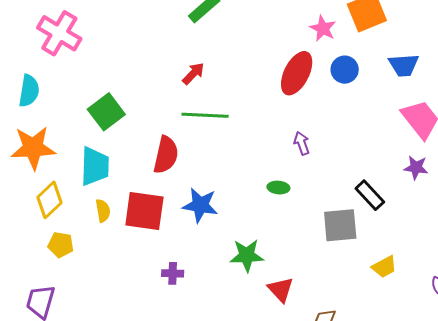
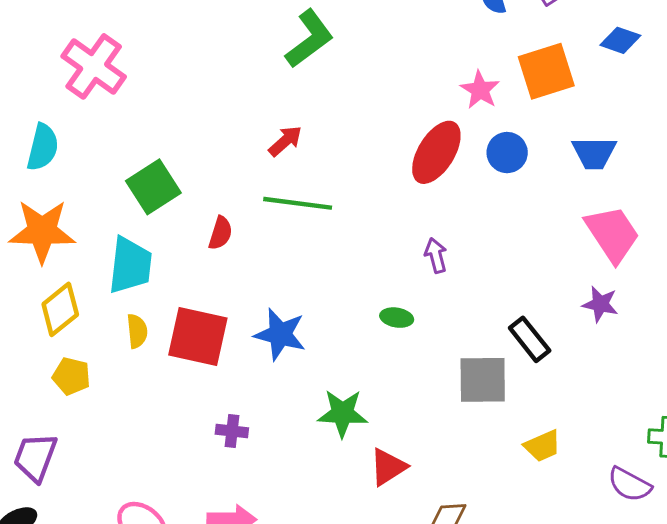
red semicircle: (166, 155) -> (220, 233), moved, size x0.6
red triangle: (281, 289) -> (388, 467), turned 36

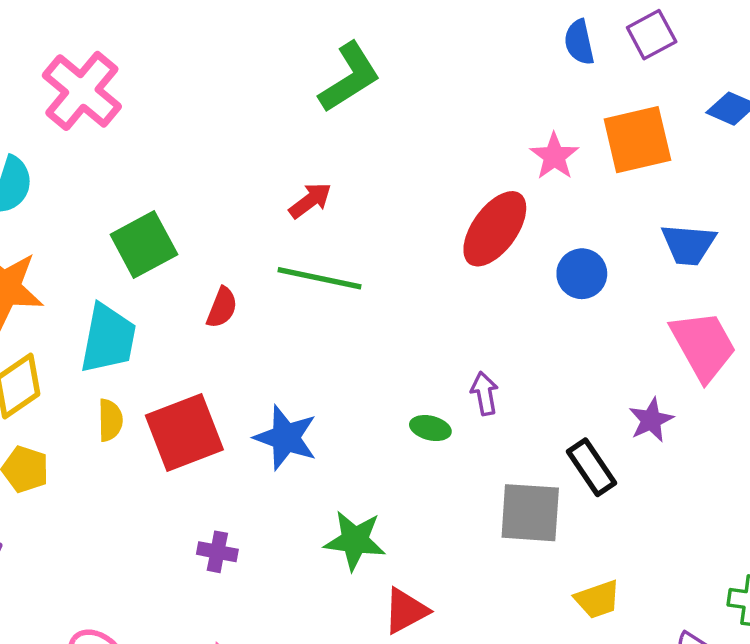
blue circle: (507, 153) -> (582, 274), moved
purple arrow: (436, 255) -> (485, 393), moved
purple star: (600, 304) -> (651, 420), moved, turned 30
red square: (198, 337) -> (184, 432), turned -38

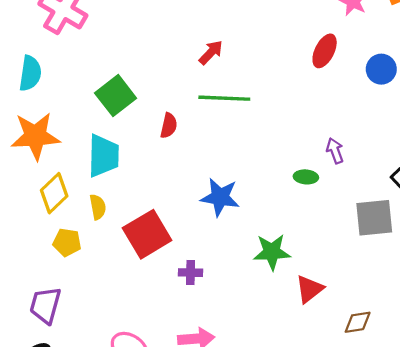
red ellipse: (495, 229) -> (325, 51), size x0.7
yellow semicircle: (110, 420) -> (98, 207), moved
red square: (184, 432) -> (147, 234), moved

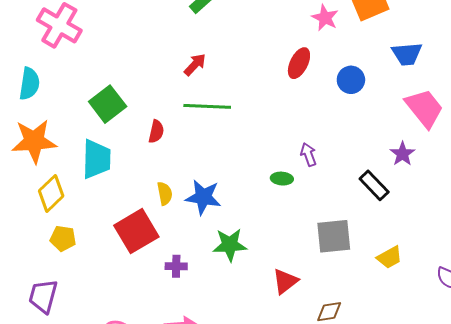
yellow semicircle: (98, 207) -> (165, 193), moved
gray square: (374, 218) -> (334, 236), moved
green star: (272, 252) -> (230, 245), moved

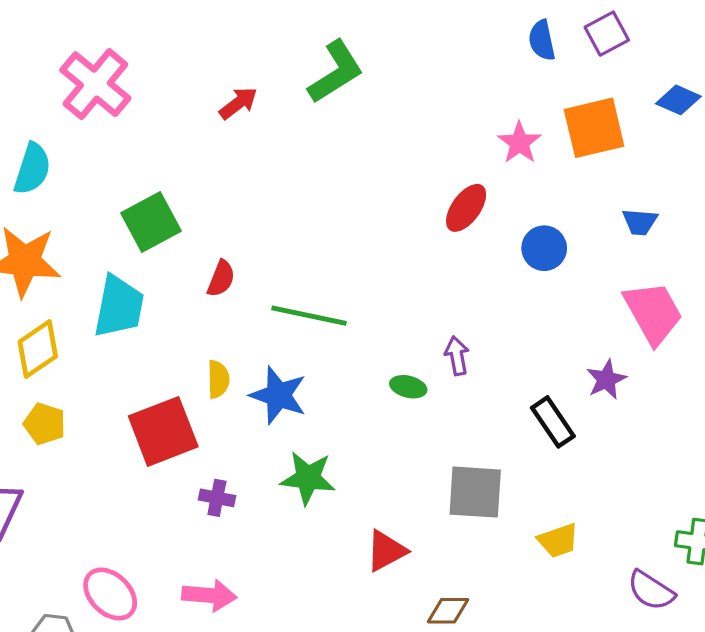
blue trapezoid: (407, 54) -> (640, 222), size x0.7
red arrow: (195, 65) -> (238, 103), moved
green line: (207, 106) -> (309, 316), moved

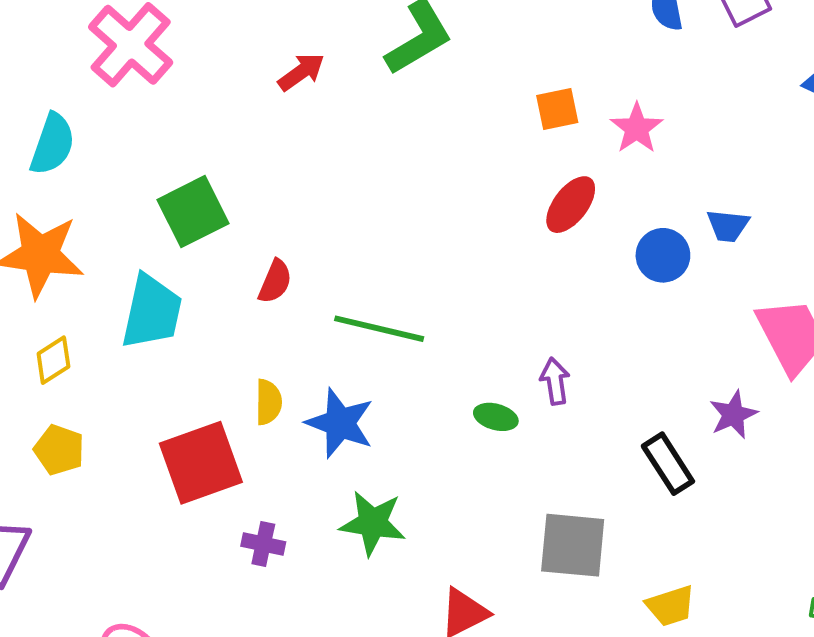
orange square: (594, 128) -> (557, 109), moved, size x0.6
blue trapezoid: (640, 222) -> (728, 226), moved
yellow diamond: (38, 349) -> (53, 360), size x0.7

